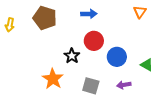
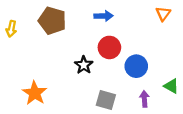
green triangle: (147, 65) -> (171, 86), moved
orange star: (53, 79) -> (35, 93), moved
purple arrow: (124, 85) -> (144, 99), turned 96

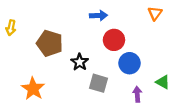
brown pentagon: (52, 21) -> (50, 43), moved
red circle: (109, 47) -> (114, 40), moved
gray square: (106, 100) -> (98, 83), moved

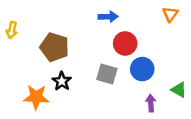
black star: (80, 62) -> (62, 81), moved
gray square: (98, 83) -> (107, 74), moved
orange star: (33, 89) -> (36, 97), turned -30

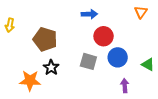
green triangle: (179, 90) -> (148, 64), moved

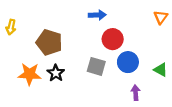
orange triangle: (141, 12) -> (161, 17), moved
orange star: (30, 81) -> (30, 74), moved

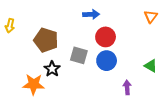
blue circle: (128, 62) -> (107, 61), moved
gray square: (96, 66) -> (79, 55), moved
orange star: (30, 74) -> (34, 84), moved

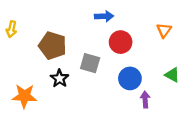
orange triangle: (151, 16) -> (164, 30), moved
blue circle: (107, 61) -> (130, 78), moved
orange star: (34, 84) -> (24, 96), moved

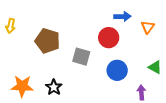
blue arrow: (104, 16) -> (122, 17), moved
black star: (60, 78) -> (54, 87), moved
purple arrow: (145, 100) -> (141, 92), moved

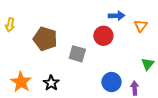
green triangle: (155, 67) -> (148, 64), turned 40
blue circle: (117, 70) -> (111, 82), moved
orange star: (22, 86) -> (21, 82), turned 30

